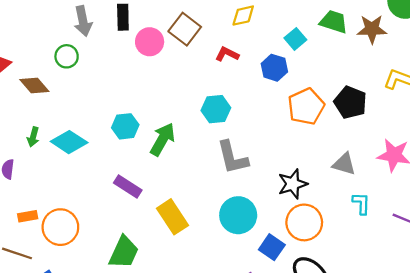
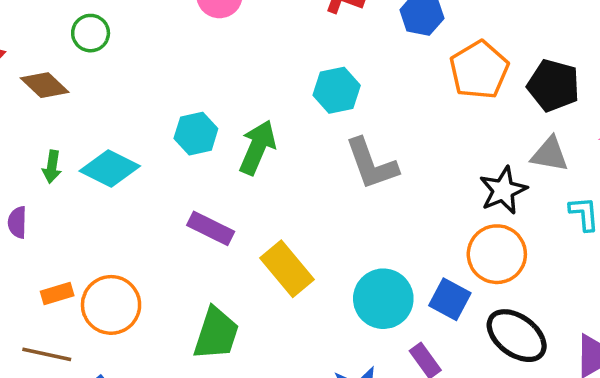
black pentagon: (350, 102) -> (553, 85), moved
black star: (293, 184) -> (503, 190), moved
cyan circle: (238, 215) -> (383, 299), moved

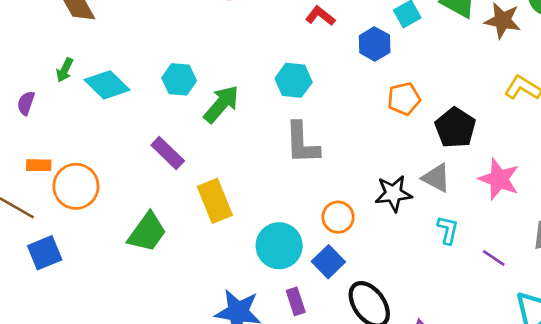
orange pentagon: (479, 70) -> (404, 99), size x0.7
orange circle: (497, 254) -> (338, 217), moved, size x0.7

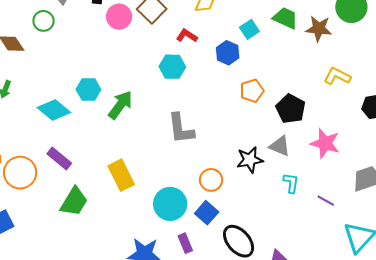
cyan hexagon: (294, 80) -> (172, 67), moved
cyan diamond: (107, 85) -> (54, 110), moved
purple rectangle: (168, 153) -> (59, 158), moved

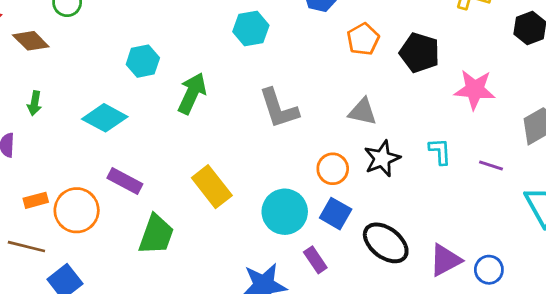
cyan hexagon: (88, 89) -> (143, 61), moved
gray triangle: (280, 146) -> (363, 112), moved
black star: (250, 160) -> (382, 159), moved

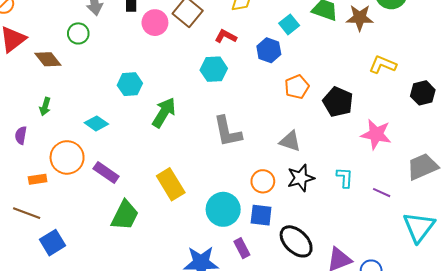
cyan diamond: (105, 118) -> (96, 123), size x0.7
orange circle: (77, 210) -> (67, 157), moved
blue square: (336, 214) -> (261, 215), turned -30

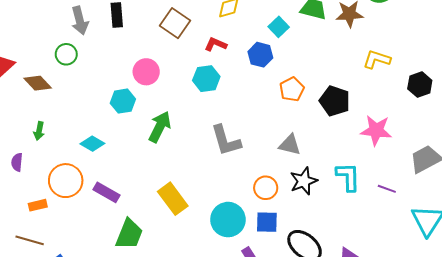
pink circle: (155, 23) -> (146, 72), moved
cyan L-shape: (345, 178) -> (348, 177), size x1.4

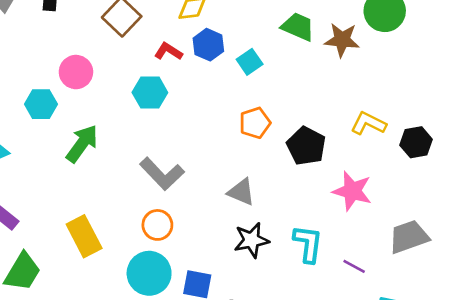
cyan square: (279, 27) -> (250, 62), moved
blue hexagon: (260, 55) -> (208, 45), moved
yellow L-shape: (377, 59) -> (368, 123), moved
gray L-shape: (226, 140) -> (162, 174), turned -36
orange circle: (266, 188) -> (157, 225), moved

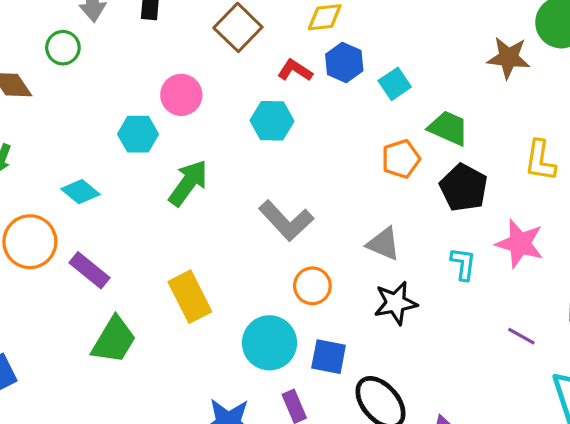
green trapezoid: (298, 27) -> (448, 128), moved
yellow L-shape: (368, 123) -> (540, 161), turned -108
orange circle: (157, 225) -> (312, 286), moved
cyan L-shape: (308, 244) -> (463, 264), moved, size x0.7

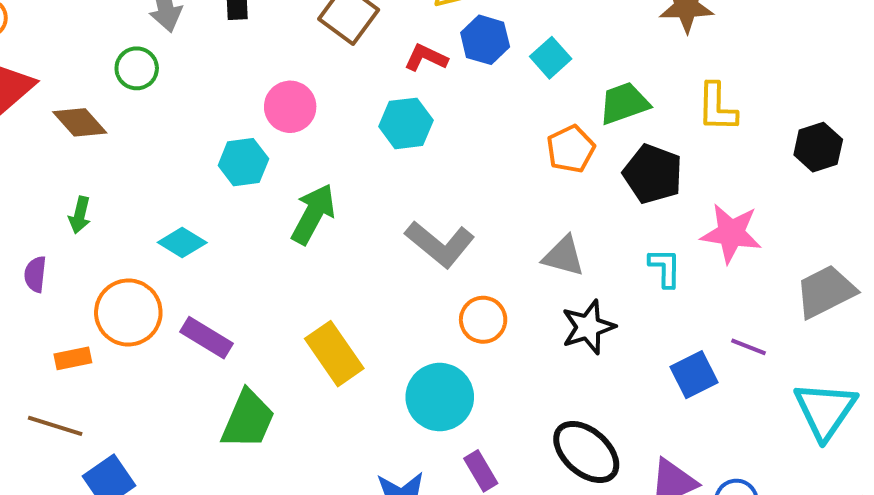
green trapezoid: (448, 128) -> (624, 103), turned -36
yellow L-shape: (540, 161) -> (717, 107), moved
blue square: (329, 357) -> (694, 375), moved, turned -30

